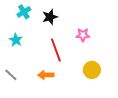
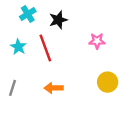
red line: (56, 50) -> (45, 48), moved
gray line: (11, 75) -> (13, 88), turned 64

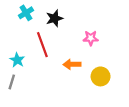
cyan star: (18, 47) -> (17, 60), moved
orange arrow: (54, 88) -> (72, 64), moved

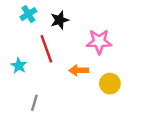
pink star: (91, 38) -> (99, 42), size x1.5
gray line: (12, 82) -> (34, 103), moved

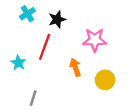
red line: (46, 49) -> (45, 47), turned 40
orange arrow: (79, 70) -> (75, 67), turned 72

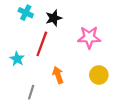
cyan cross: (27, 14) -> (26, 13), turned -32
orange arrow: (75, 67) -> (58, 75), moved

